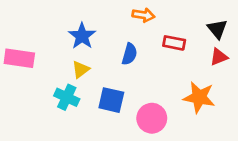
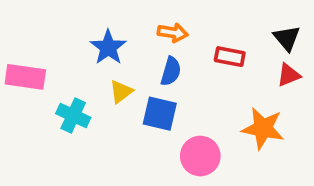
orange arrow: (143, 15) -> (173, 33), moved
yellow triangle: (81, 69) -> (121, 92), moved
cyan cross: (67, 97) -> (73, 116), moved
blue square: (111, 100) -> (160, 114), moved

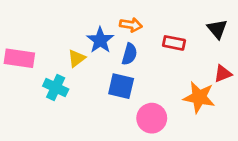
blue star: (108, 47) -> (100, 40), moved
red triangle: (289, 75) -> (223, 74), moved
yellow triangle: (121, 92) -> (77, 58), moved

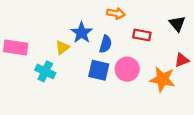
orange arrow: (131, 25) -> (116, 13), moved
pink circle: (152, 118) -> (127, 69), moved

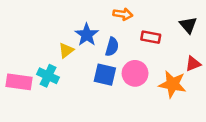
pink rectangle: (16, 48) -> (19, 82), moved

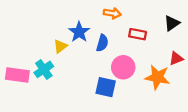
black triangle: (188, 25) -> (172, 23), turned 35
blue square: (105, 75) -> (106, 87), moved
cyan cross: (48, 76) -> (44, 69), turned 30

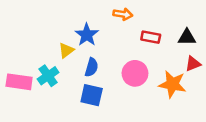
black triangle: (172, 23) -> (187, 37), moved, turned 35
blue semicircle: (102, 43) -> (92, 67), moved
blue square: (106, 87) -> (92, 95), moved

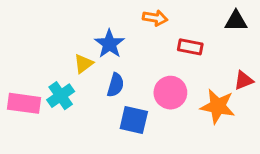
black triangle: (187, 37) -> (236, 21), moved
blue square: (92, 95) -> (134, 120), moved

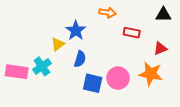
red triangle: (244, 80) -> (160, 48), moved
pink circle: (170, 93) -> (118, 78), moved

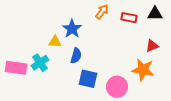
orange arrow: (107, 13) -> (102, 12), turned -63
red rectangle: (132, 33) -> (129, 18), moved
yellow triangle: (58, 44) -> (55, 42), turned 40
pink circle: (118, 78) -> (117, 87), moved

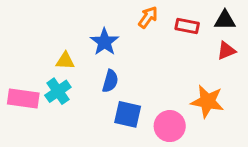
yellow triangle: (55, 42) -> (65, 61), moved
red triangle: (152, 46) -> (226, 51), moved

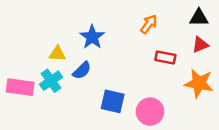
orange arrow: (148, 17) -> (149, 24), moved
red rectangle: (187, 26) -> (165, 58), moved
blue semicircle: (110, 81) -> (82, 70), moved, turned 30
orange star: (207, 101) -> (199, 83), moved

